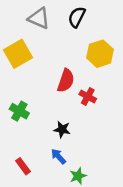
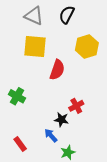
yellow square: (18, 54) -> (35, 47), moved, turned 35
red cross: (88, 96) -> (76, 106), moved, turned 32
black star: (62, 129) -> (61, 120), moved

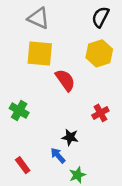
black semicircle: (67, 15) -> (100, 17), moved
red semicircle: (57, 70) -> (65, 80), turned -54
red cross: (76, 106) -> (100, 113), moved

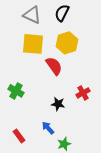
black semicircle: (100, 17) -> (62, 13), moved
yellow hexagon: (99, 53) -> (67, 43), moved
black star: (70, 137) -> (58, 104), moved

